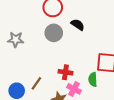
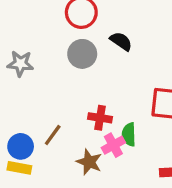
green semicircle: (93, 79) -> (129, 134), moved
pink cross: (74, 89) -> (113, 145), turned 32

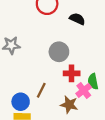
gray circle: (82, 54) -> (59, 52), moved

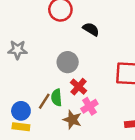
red cross: (72, 73) -> (79, 87), turned 35
green semicircle: (93, 81) -> (56, 98), moved

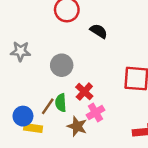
gray circle: (68, 62) -> (62, 65), moved
yellow rectangle: (21, 127) -> (33, 128), moved

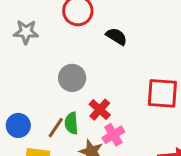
gray star: (21, 51) -> (26, 32), moved
blue circle: (23, 116) -> (18, 125), moved

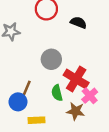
red cross: (100, 110) -> (76, 79), size x1.5
brown line: (56, 128) -> (26, 89), moved

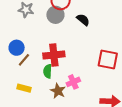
gray circle: (51, 59) -> (55, 15), moved
red cross: (76, 79) -> (54, 55), moved, turned 35
blue circle: (18, 102) -> (17, 48), moved

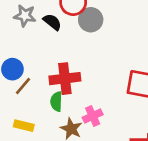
gray circle: (55, 15) -> (91, 20), moved
black semicircle: (83, 20) -> (52, 22), moved

